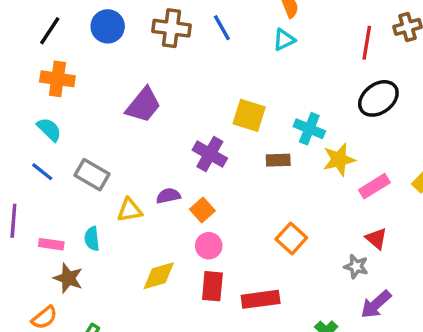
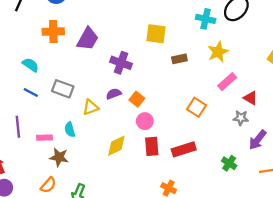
orange cross: (57, 79) -> (53, 32), moved
cyan cross: (309, 129) -> (206, 19), moved
purple cross: (210, 154) -> (121, 63), moved
pink rectangle: (374, 186) -> (227, 82), moved

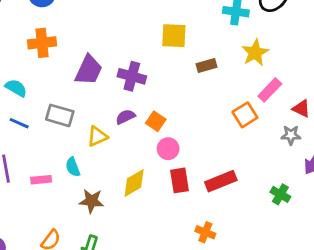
purple trapezoid: (88, 39) -> (89, 70), moved
orange square: (197, 107) -> (245, 115), moved, turned 30
brown star: (59, 157) -> (91, 201), moved

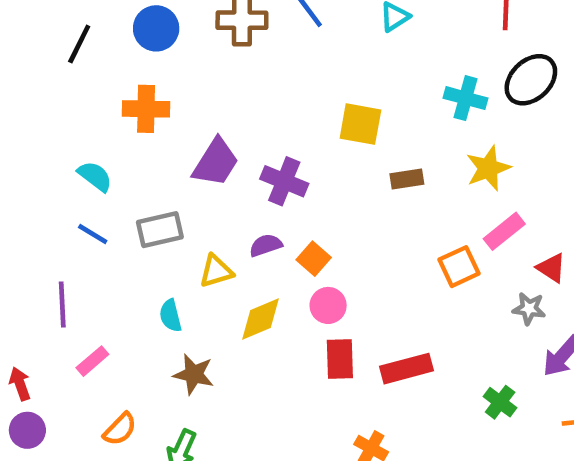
gray rectangle: (60, 115) -> (160, 230), turned -36
pink rectangle: (41, 180) -> (92, 361), moved, turned -42
yellow diamond: (134, 183) -> (261, 319), moved

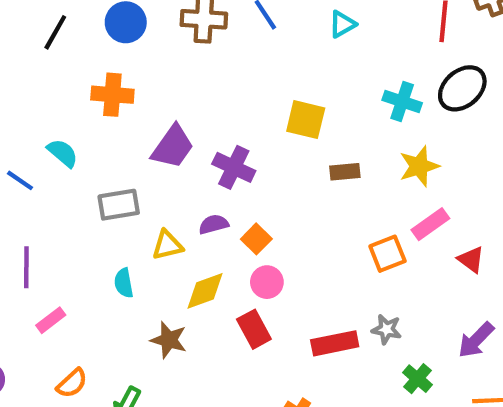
blue line: (93, 234) -> (20, 180), moved
gray star: (529, 309) -> (387, 329), moved
red rectangle: (340, 359) -> (254, 329), moved, turned -30
brown star: (194, 374) -> (169, 340), moved

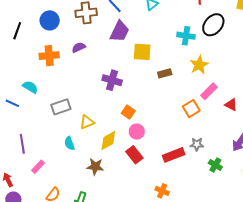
purple trapezoid: (173, 147) -> (120, 31), moved
purple semicircle: (214, 224) -> (79, 47), moved

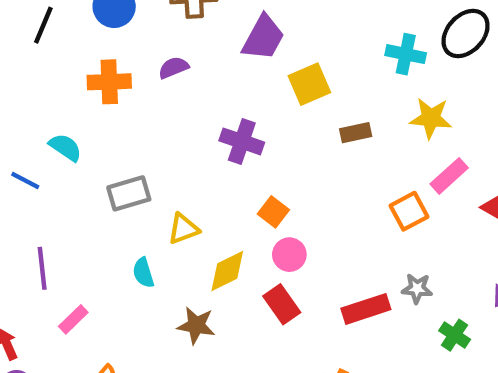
yellow square: (142, 52) -> (309, 84), turned -30
yellow star: (199, 65) -> (431, 118), turned 30

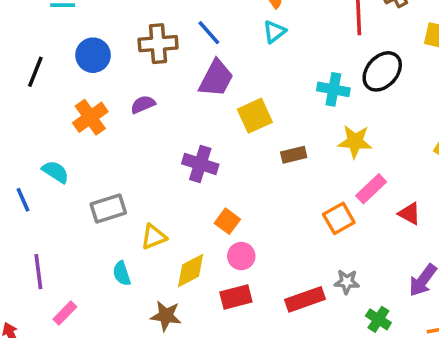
orange cross: (109, 82) -> (90, 117), turned -32
blue line: (25, 180) -> (23, 200), turned 40
red rectangle: (282, 304) -> (236, 297), turned -68

